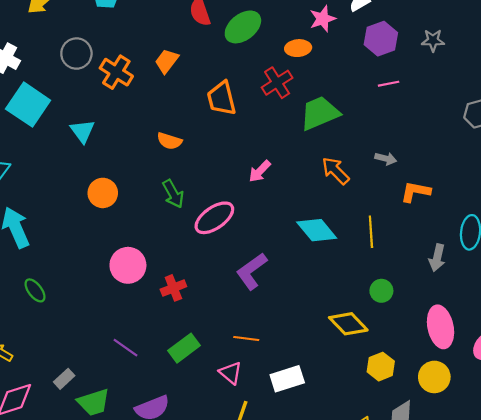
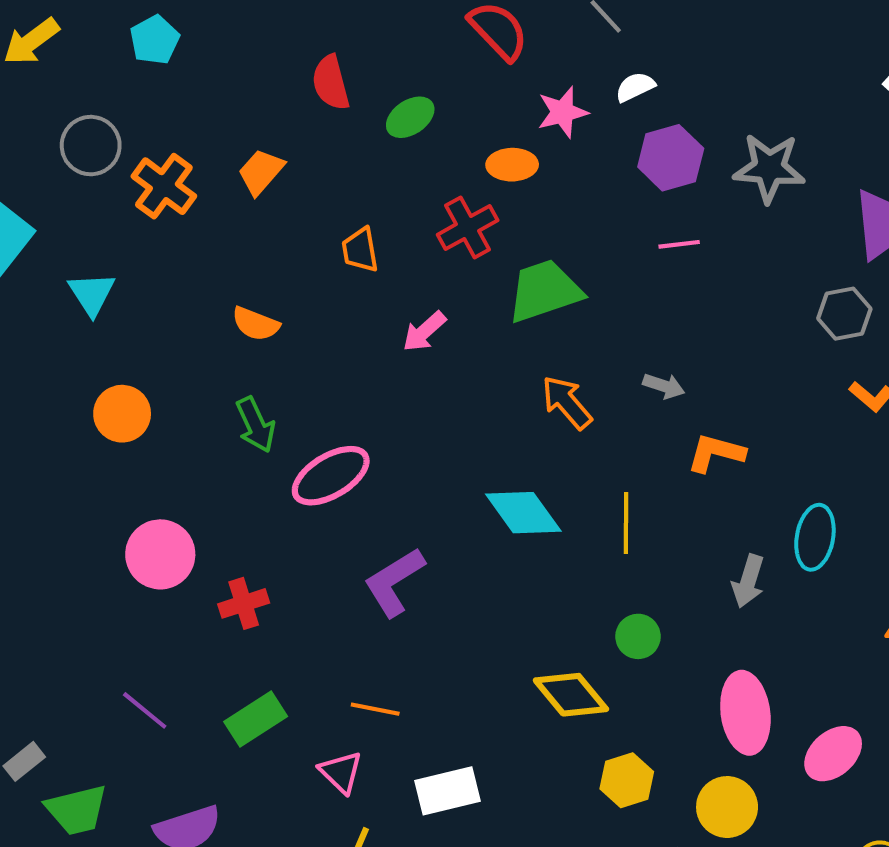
green ellipse: (243, 27) -> (410, 117), size x0.7
gray star: (433, 40) -> (769, 168), size x1.6
orange trapezoid: (222, 98) -> (360, 250), size x0.7
pink arrow: (260, 171) -> (424, 332), moved

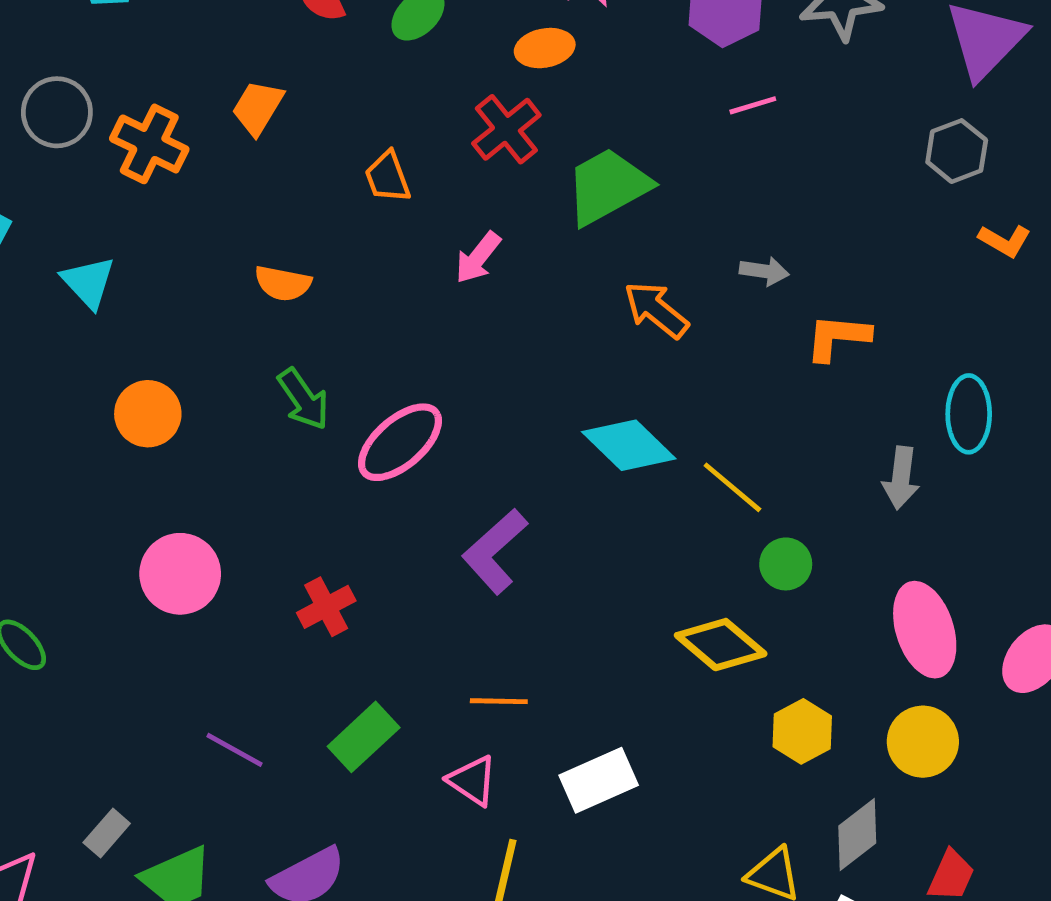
yellow line: (626, 523) -> (732, 487), moved, turned -40
pink circle: (160, 554) -> (180, 574), moved

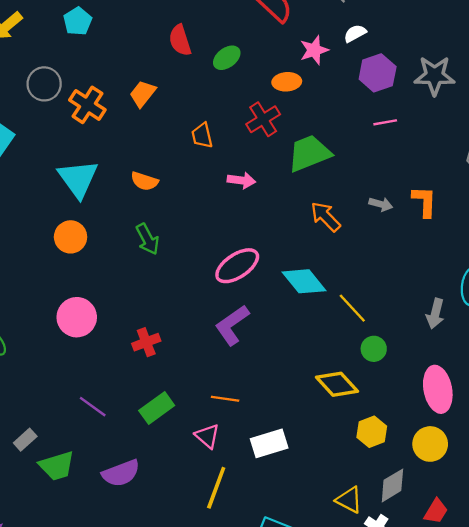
pink arrow: (478, 258) -> (241, 180), turned -128
cyan triangle: (88, 282) -> (78, 179), moved, size x1.5
orange L-shape: (838, 337) -> (424, 202), moved, turned 80
pink ellipse: (400, 442) -> (237, 266), moved

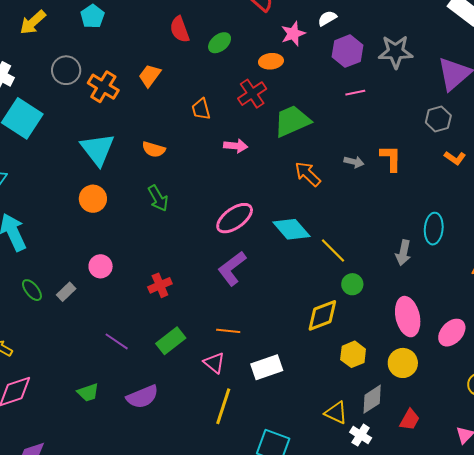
pink circle: (77, 317) -> (101, 266), size x0.7
yellow diamond: (337, 384) -> (322, 315), turned -66
gray rectangle: (25, 440) -> (66, 292), moved
green trapezoid: (57, 466) -> (88, 392), size x0.7

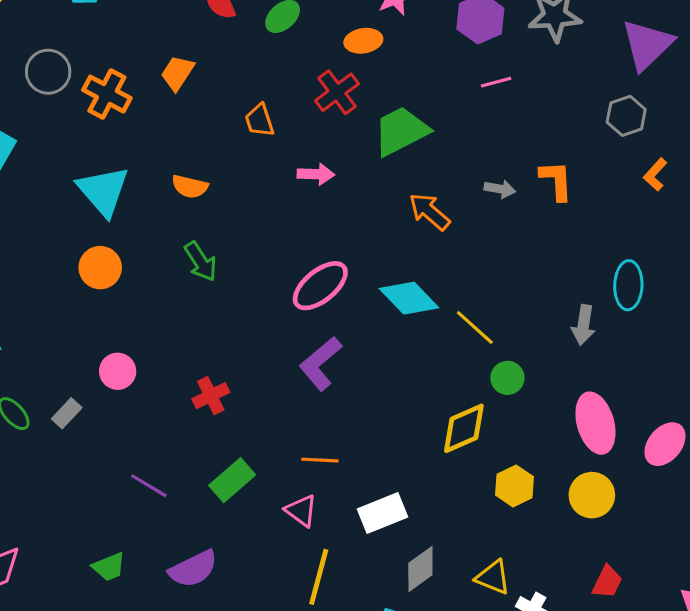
orange L-shape: (455, 158) -> (655, 175), turned 100
gray diamond: (372, 399) -> (420, 569), moved

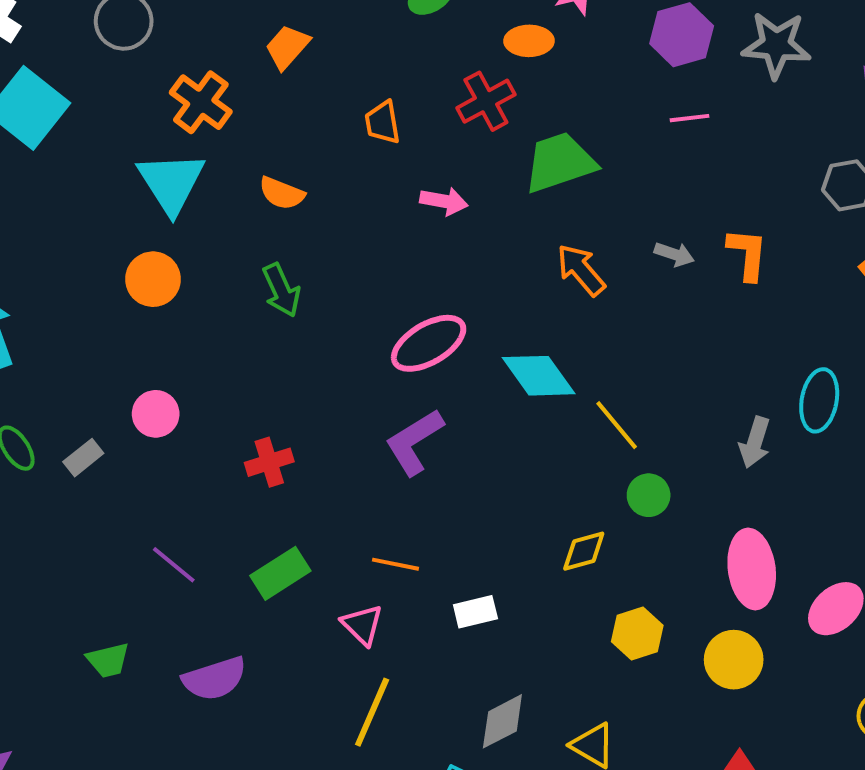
orange cross: (107, 94) -> (201, 102), moved
yellow diamond: (464, 428) -> (584, 551), size x0.7
white rectangle: (382, 513) -> (475, 612), moved, size x0.7

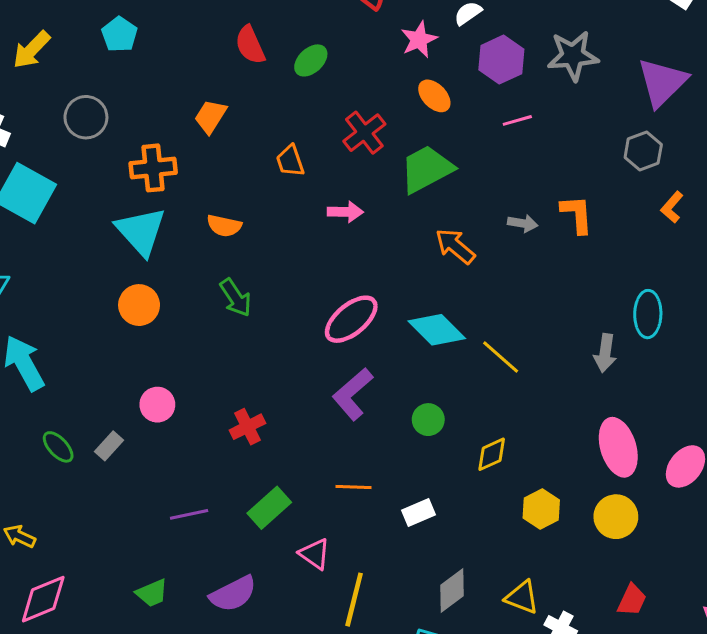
orange ellipse: (529, 41) -> (434, 96), moved, turned 56
orange cross: (201, 102) -> (153, 168), turned -33
green circle: (649, 495) -> (428, 420), moved
purple line: (174, 565) -> (189, 514), turned -42
pink triangle: (362, 625) -> (315, 554), moved

